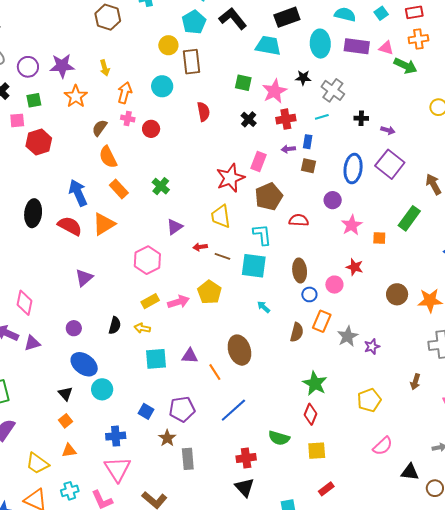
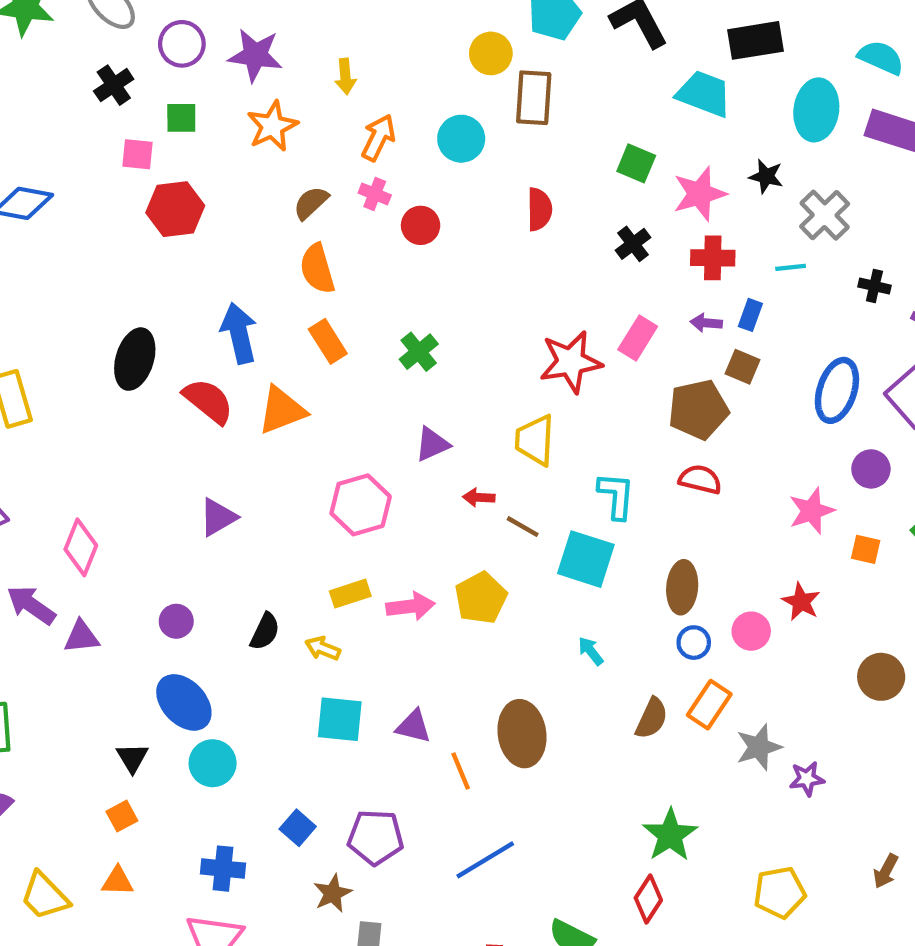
brown pentagon: (269, 197) -> (698, 410), moved
purple circle: (333, 200) -> (871, 469), moved

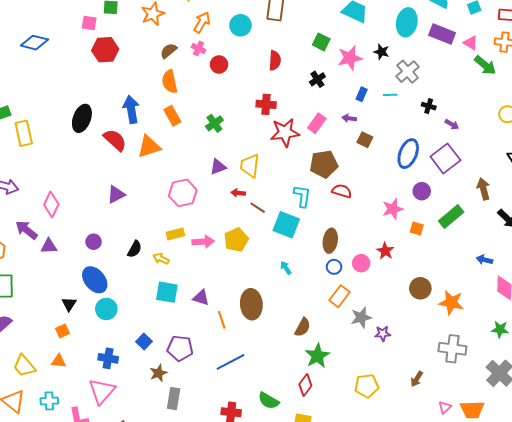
red cross: (713, 258) -> (266, 104), moved
blue rectangle: (750, 315) -> (362, 94), moved
brown pentagon: (698, 410) -> (324, 164), moved
yellow trapezoid: (535, 440) -> (250, 166), moved
brown semicircle: (652, 718) -> (303, 327), moved

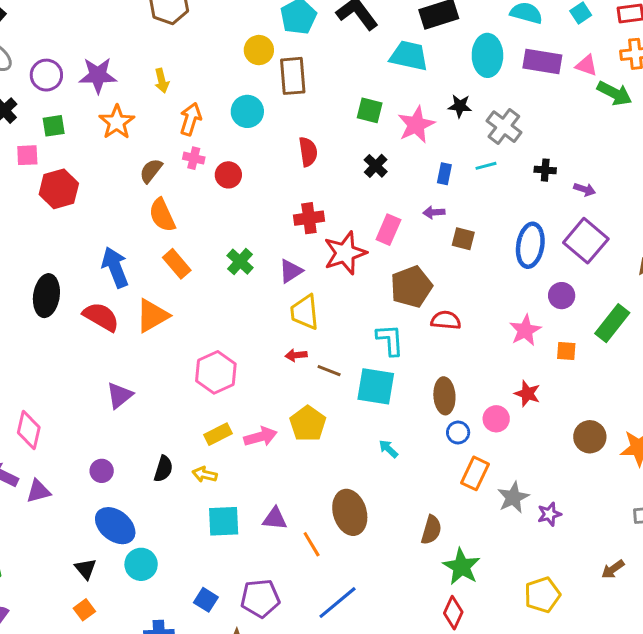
purple triangle: (218, 167) -> (291, 271), moved
brown arrow: (417, 379) -> (613, 569), turned 35

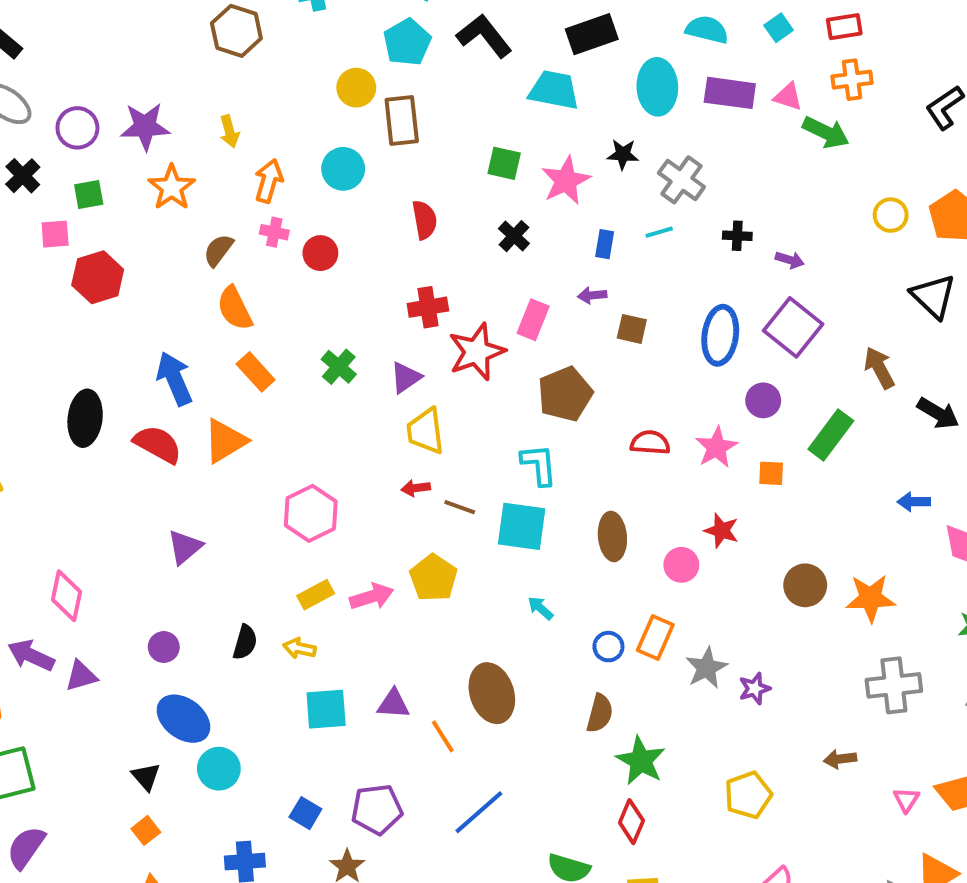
red semicircle: (446, 320) -> (650, 443), moved
blue circle: (458, 432) -> (608, 647), moved
brown arrow: (613, 569) -> (840, 759), turned 30

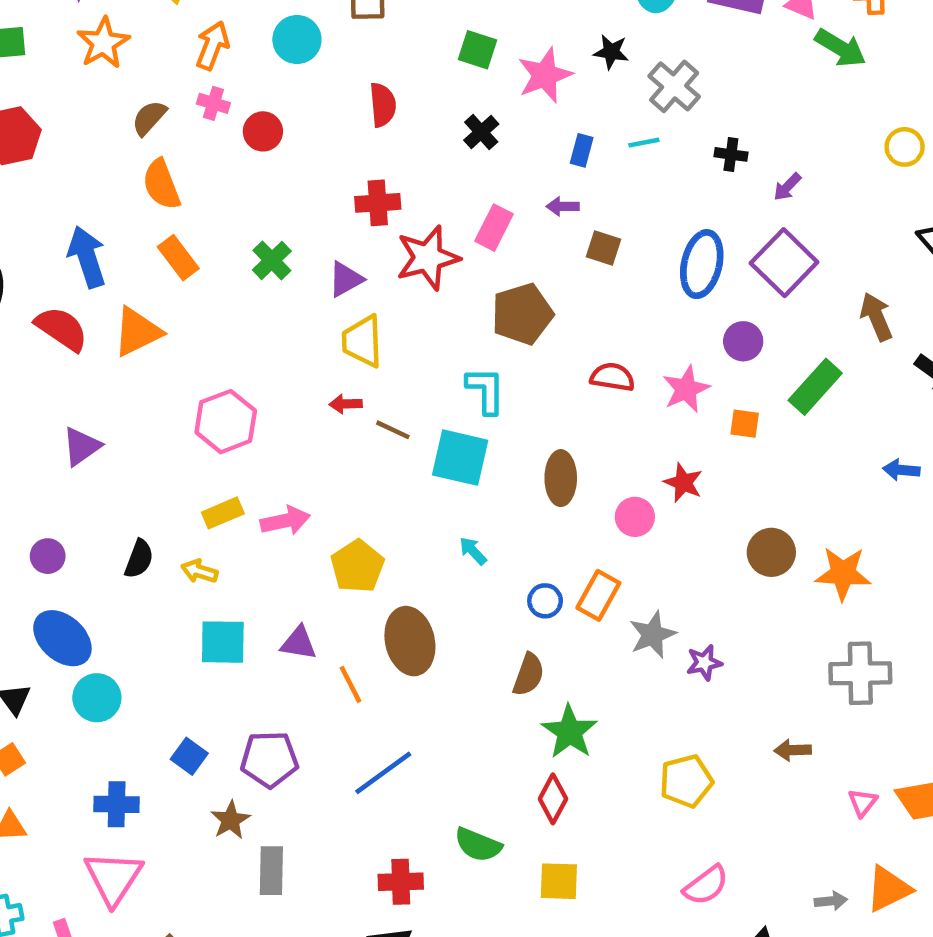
purple arrow: (790, 260) -> (787, 187), turned 112
yellow pentagon: (433, 578) -> (357, 566), moved

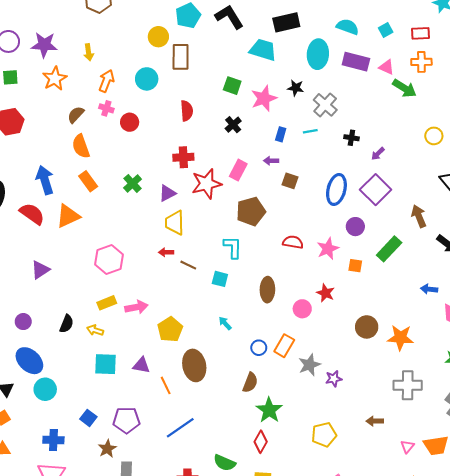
cyan square: (460, 458) -> (220, 279), size x0.6

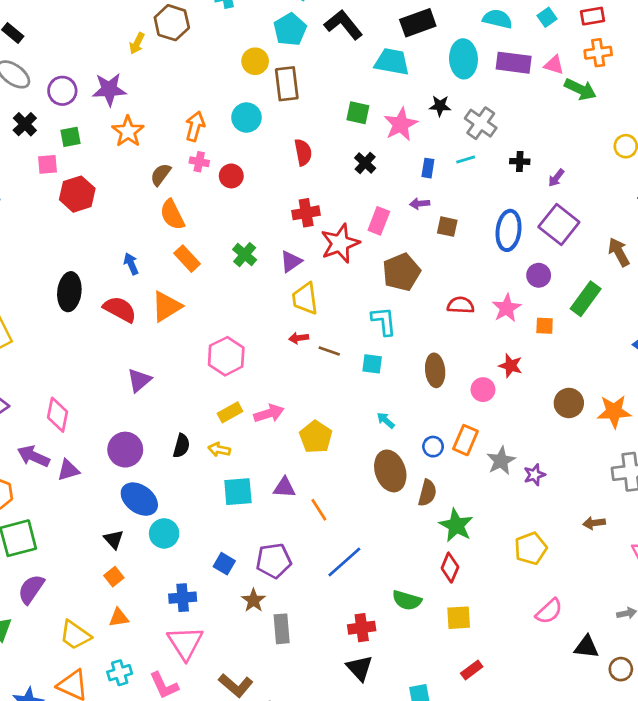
yellow arrow: (89, 52) -> (137, 43), moved, turned 42
blue arrow: (45, 180) -> (131, 264), size x0.6
purple circle: (23, 322) -> (125, 450), size x1.6
brown ellipse: (194, 365) -> (390, 471), moved

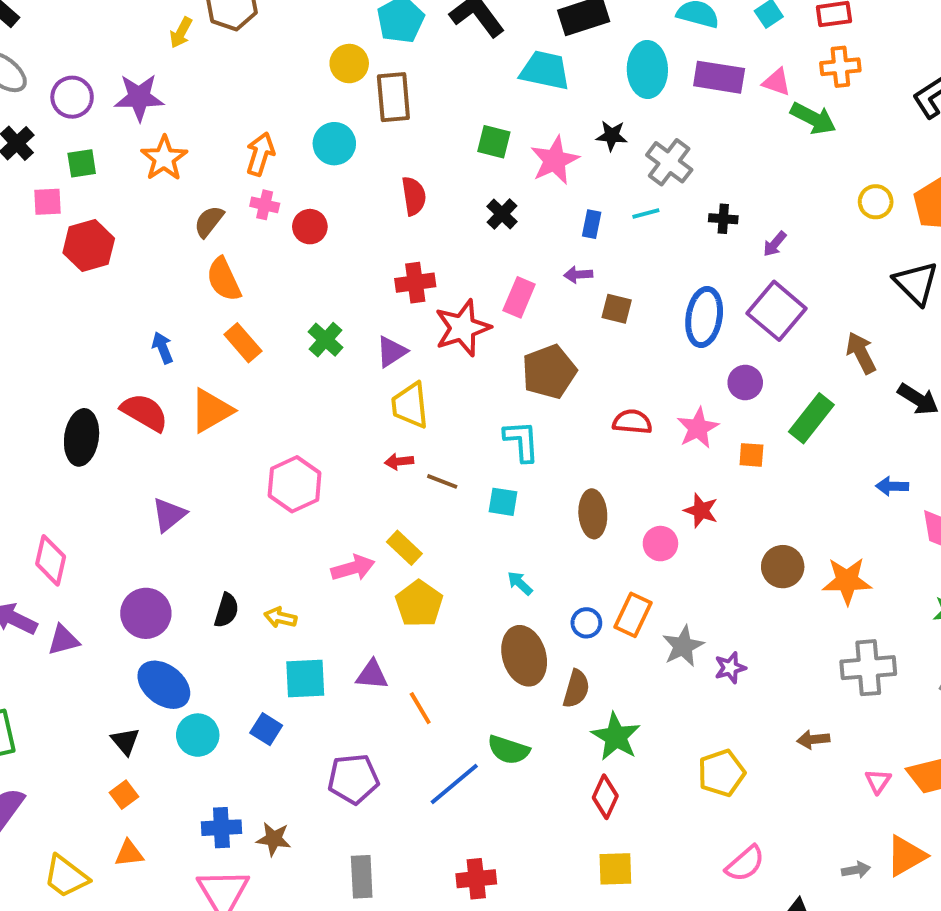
black ellipse: (69, 292) -> (82, 437), moved
yellow rectangle: (230, 412) -> (404, 548), moved, turned 70
blue square: (224, 564) -> (266, 729), moved
brown star: (253, 600) -> (274, 839), moved, turned -30
green semicircle: (407, 600) -> (509, 750), moved

